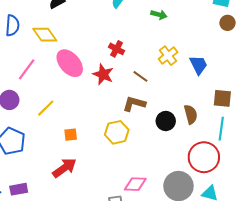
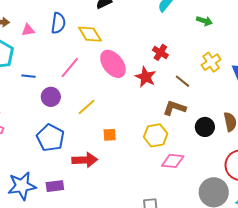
red arrow: (64, 168) -> (85, 160), moved, turned 30
pink diamond: (135, 184) -> (173, 161), moved

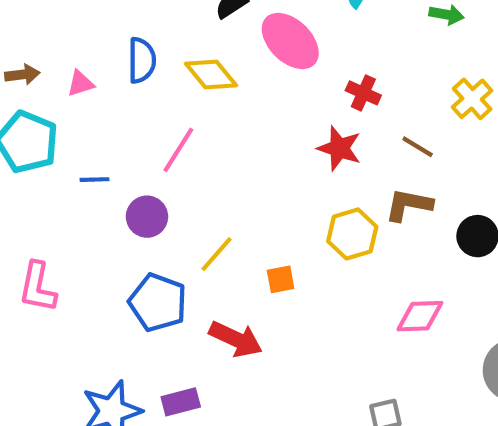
pink ellipse: (113, 64) -> (290, 41), moved
yellow line: (87, 107) -> (217, 254), moved
yellow hexagon: (156, 135) -> (352, 234), moved
red arrow: (85, 160) -> (236, 339), turned 35

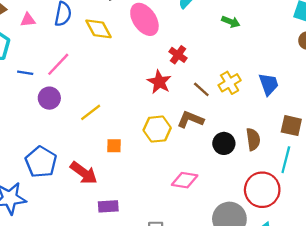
yellow cross: (472, 99) -> (230, 83), moved
pink line: (178, 150) -> (58, 64), moved
yellow line: (217, 254) -> (91, 112), moved
blue pentagon: (158, 302) -> (41, 162), moved
purple rectangle: (181, 402) -> (108, 206), moved

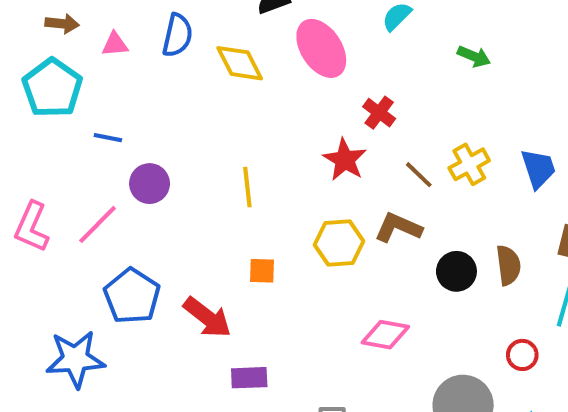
pink line: (58, 64) -> (98, 224), moved
yellow line: (91, 112) -> (247, 187), moved, turned -60
red circle: (262, 190) -> (522, 355), size x0.5

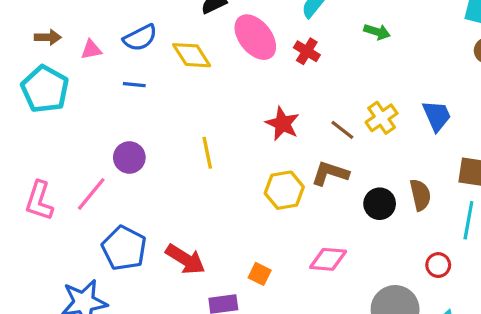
blue semicircle: (177, 35) -> (140, 38), turned 56
red cross: (379, 113) -> (307, 51), moved
blue line: (108, 138) -> (134, 85), moved
orange square: (262, 271) -> (260, 274), moved, turned 30

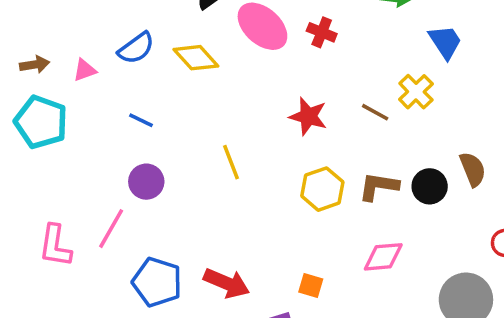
blue line: (134, 85) -> (141, 120), moved, turned 30
blue trapezoid: (437, 116) -> (445, 42), moved
brown L-shape: (330, 173) -> (379, 186), moved

